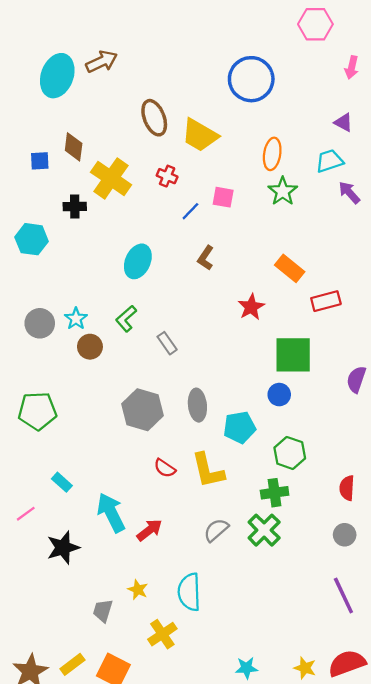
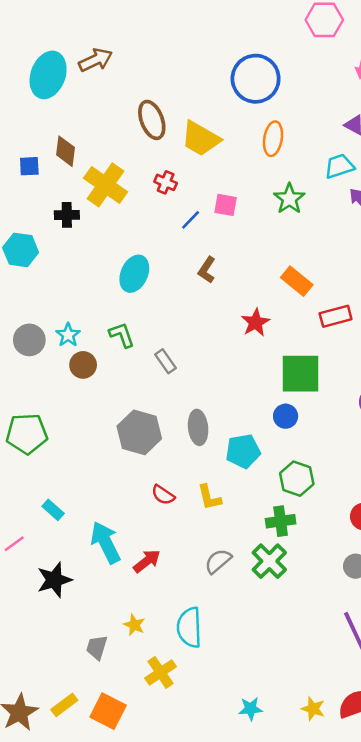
orange ellipse: (272, 154) -> (273, 139), moved
green L-shape: (126, 319) -> (122, 335), turned 112
yellow L-shape: (208, 471) -> (209, 497), size x0.7

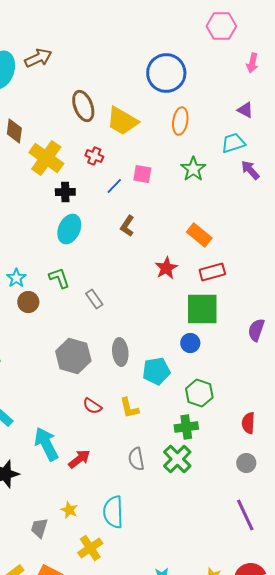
black cross: (67, 215) -> (65, 192), moved
red rectangle: (336, 316) -> (212, 272), moved
gray semicircle: (218, 561) -> (136, 459), turned -60

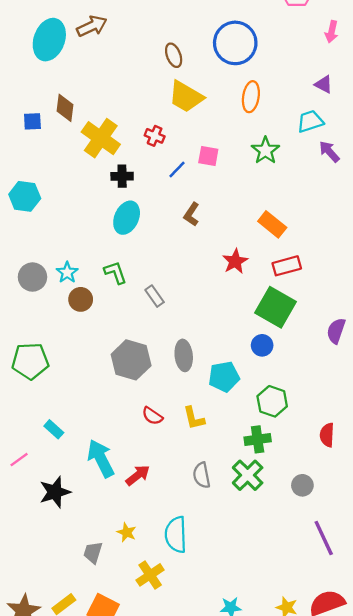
brown ellipse: (83, 106) -> (174, 55), moved, size x0.7
green square: (202, 309) -> (276, 307), turned 30
gray circle: (246, 463) -> (302, 485), moved

